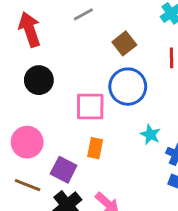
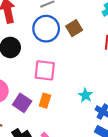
blue circle: (128, 87) -> (46, 29), moved
purple square: (64, 170) -> (22, 103), moved

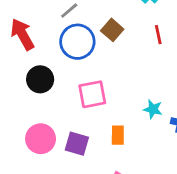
orange rectangle: (45, 101) -> (118, 135), moved

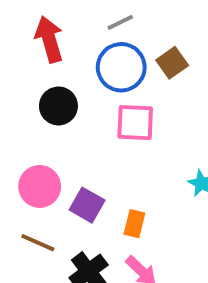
pink square: (92, 94) -> (135, 123), moved
orange rectangle: (118, 135) -> (134, 224), moved

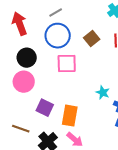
brown square: (172, 63) -> (92, 39), moved
pink circle: (40, 186) -> (24, 82), moved
orange rectangle: (134, 224) -> (70, 116), size x1.5

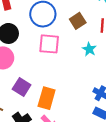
cyan star: (103, 92) -> (89, 49), moved

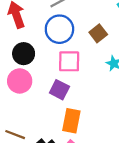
purple square: (22, 87) -> (59, 90), moved

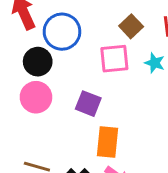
blue circle: (59, 29) -> (62, 32), moved
pink square: (69, 61) -> (114, 59), moved

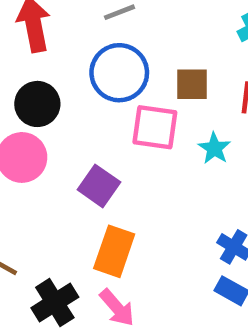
brown square: (131, 26) -> (192, 84), turned 30
blue circle: (62, 32) -> (119, 73), moved

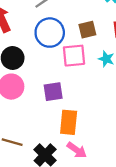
purple square: (99, 186) -> (53, 92), turned -30

